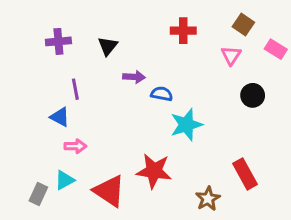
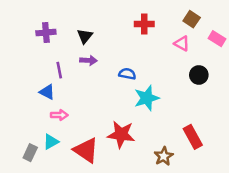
pink triangle: (231, 55) -> (182, 43), turned -35
purple arrow: (134, 77) -> (88, 60), moved

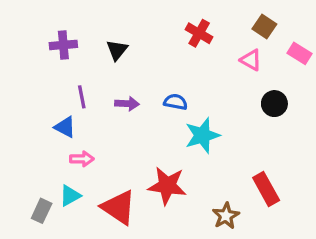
red cross: (144, 24) -> (199, 33), turned 30
purple arrow: (88, 60) -> (127, 104), moved

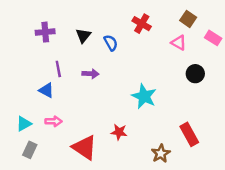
blue semicircle: (176, 102) -> (111, 43), moved, turned 49
cyan star: (202, 135) -> (144, 96), turned -30
pink arrow: (82, 159) -> (54, 121), moved
red star: (167, 186) -> (119, 132), size x0.6
cyan triangle: (70, 196) -> (24, 124), moved

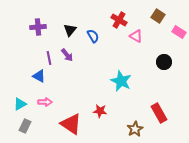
pink triangle: (179, 43) -> (136, 36), moved
purple arrow: (90, 74) -> (67, 55), moved, turned 48

